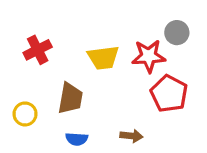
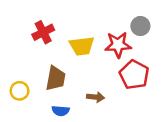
red cross: (38, 50) -> (43, 32), moved
brown arrow: (131, 136) -> (96, 97), moved

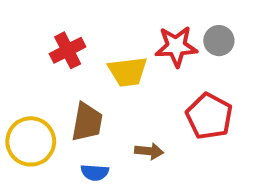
red star: (118, 45) -> (176, 46), moved
yellow circle: (20, 91) -> (31, 141), size x1.6

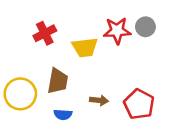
red pentagon: (209, 116) -> (139, 104), moved

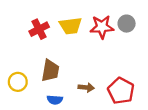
yellow trapezoid: (85, 47) -> (70, 26), moved
yellow circle: (20, 94) -> (18, 82), size x0.7

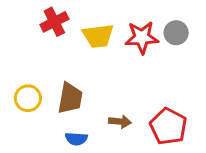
red cross: (39, 29) -> (54, 22), moved
yellow circle: (18, 82) -> (28, 98), moved

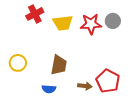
brown trapezoid: (70, 98) -> (59, 65), moved
brown arrow: (120, 122) -> (85, 86), moved

